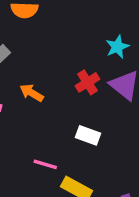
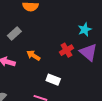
white rectangle: (88, 135) -> (53, 80), moved

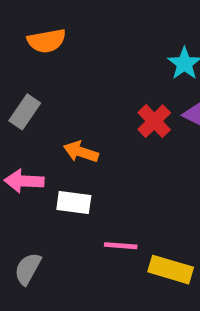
white rectangle: (53, 80) -> (74, 203), moved

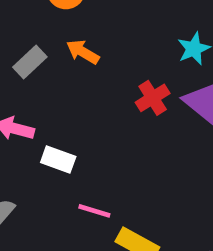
orange arrow: (81, 152) -> (83, 52), moved

